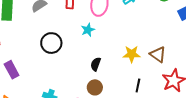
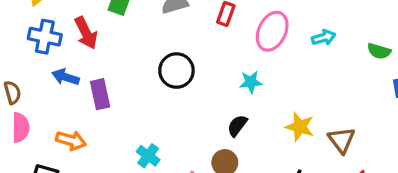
cyan star: (88, 30) -> (251, 82), moved

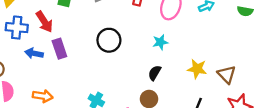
purple rectangle: (100, 94) -> (59, 49), moved

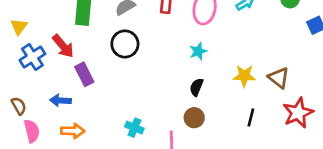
blue cross: (17, 28) -> (32, 57), turned -30
black circle: (109, 40) -> (125, 44), moved
blue arrow: (34, 53) -> (60, 100), moved

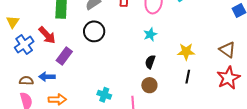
purple rectangle: (84, 74) -> (64, 56), turned 66
brown triangle: (279, 78) -> (227, 50), moved
brown semicircle: (19, 106) -> (26, 81), moved, turned -56
black line: (251, 117) -> (188, 77), moved

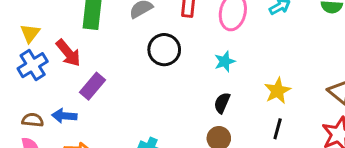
yellow triangle: (13, 22) -> (30, 33), moved
black circle: (94, 31) -> (164, 50), moved
yellow star: (186, 52) -> (278, 91), turned -30

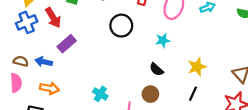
black semicircle: (222, 103) -> (156, 69), turned -80

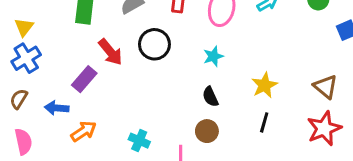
red arrow: (53, 18) -> (110, 52), moved
brown semicircle: (21, 61) -> (19, 99), moved, turned -64
black semicircle: (156, 69) -> (210, 97), turned 32
orange arrow: (49, 88) -> (84, 131), moved, turned -36

